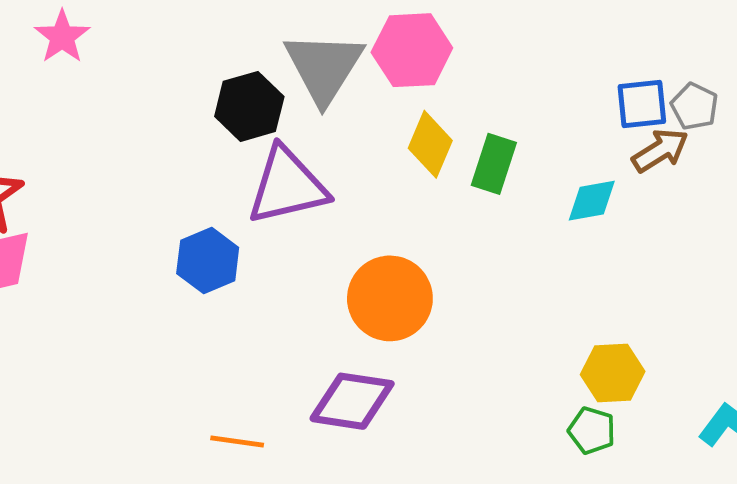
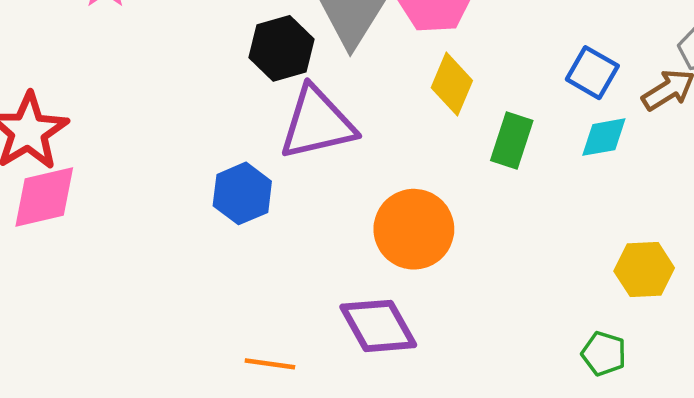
blue square: (642, 104) -> (592, 73), moved, turned 36
green rectangle: (494, 164) -> (512, 141), moved
yellow hexagon: (613, 373) -> (644, 269), moved
purple diamond: (352, 401) -> (378, 326), turned 52

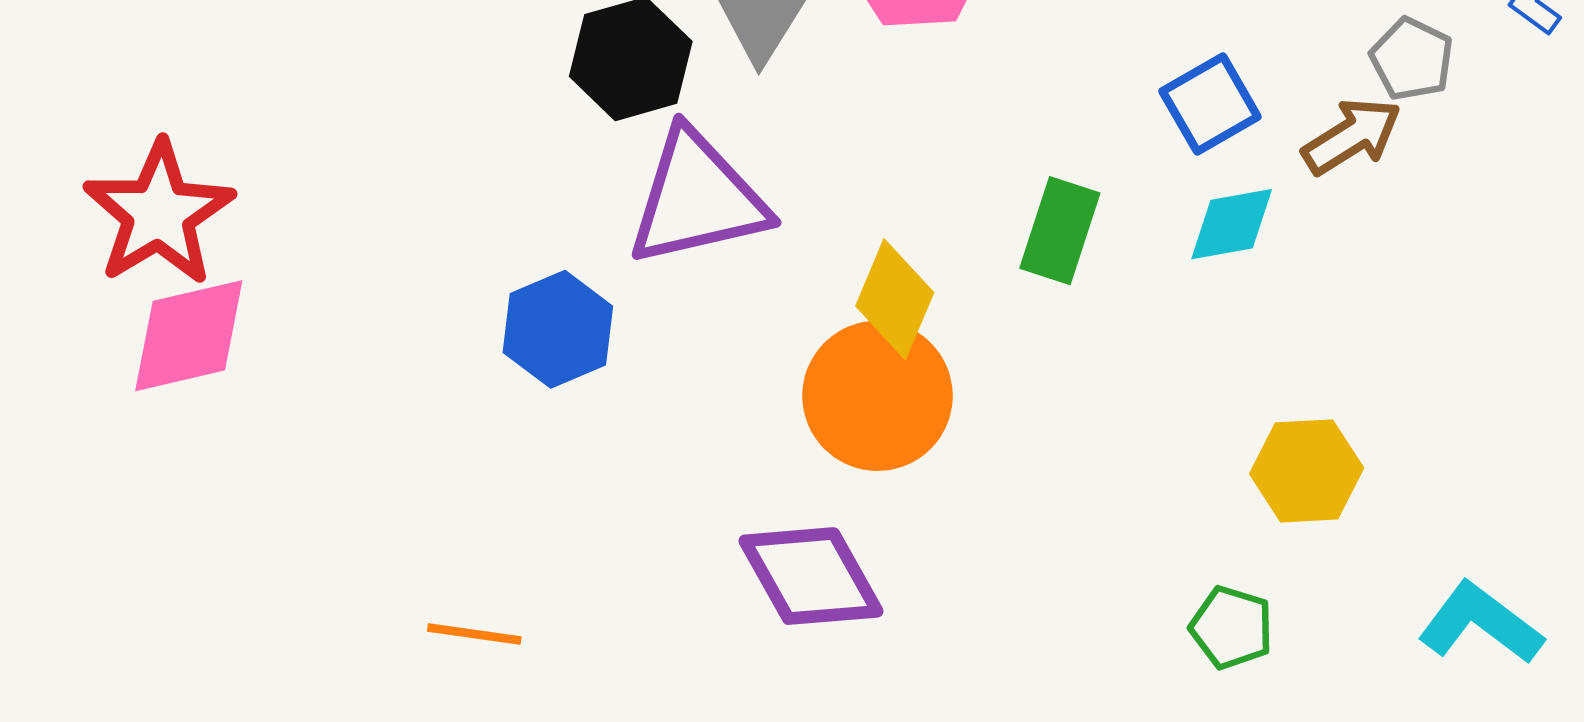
blue square: (592, 73) -> (1210, 104), turned 30
yellow diamond: (452, 84) -> (895, 299), moved
orange line: (270, 364) -> (474, 634), moved

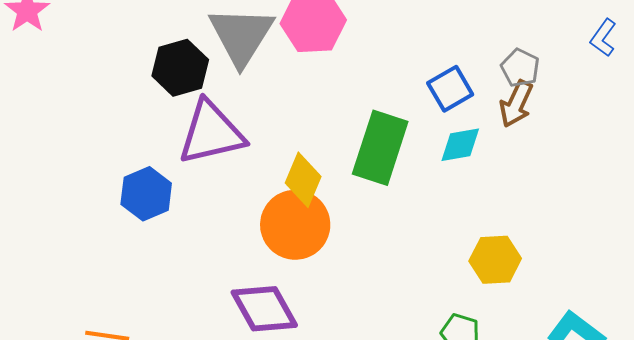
gray pentagon: (1412, 59) -> (520, 68), moved
brown arrow: (1352, 136) -> (516, 104), turned 147
green rectangle: (1060, 231) -> (380, 148), size x1.5

